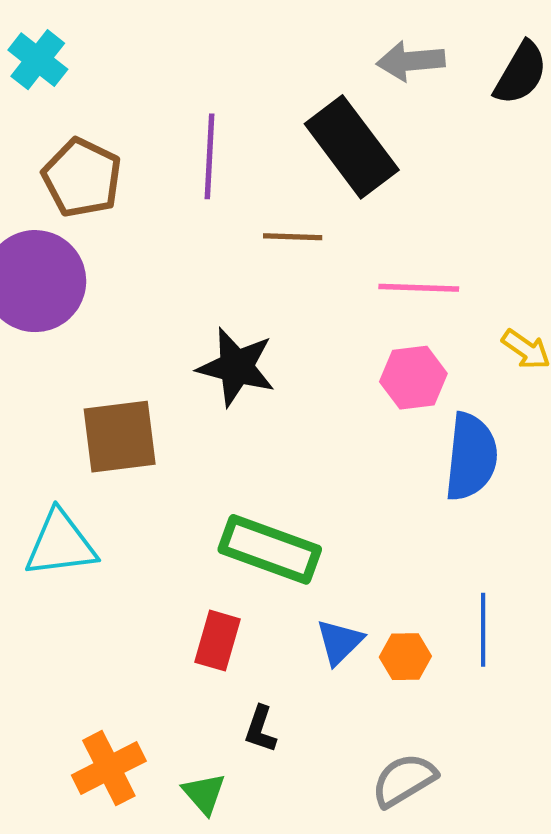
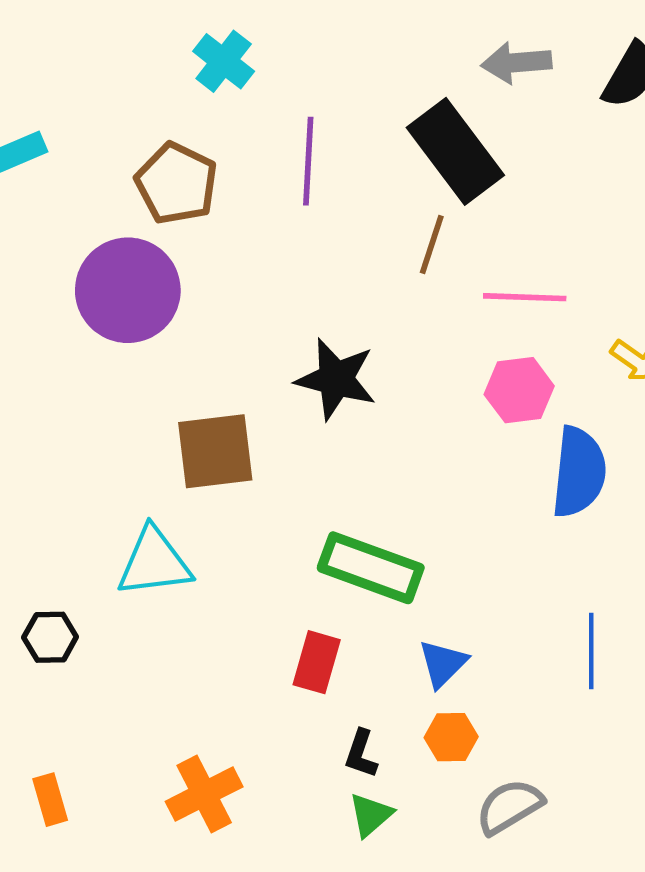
cyan cross: (38, 60) -> (224, 61), moved
brown line: (293, 237) -> (432, 244), moved, turned -74
orange hexagon: (405, 657) -> (451, 737), moved
green triangle: (204, 794) -> (371, 815), moved, turned 30

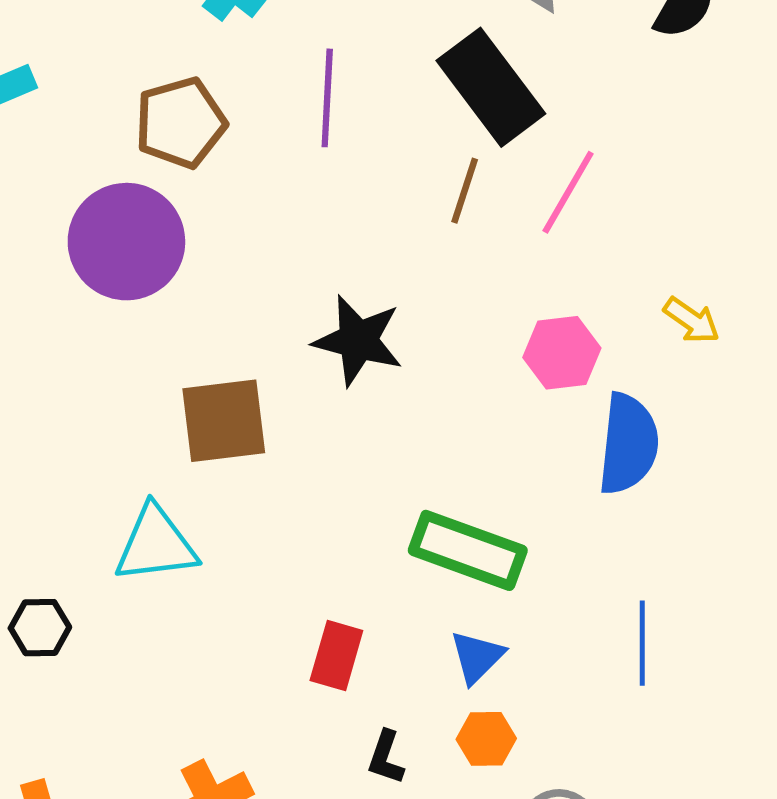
brown pentagon: (176, 183) -> (180, 123), turned 30
pink line: (525, 297) -> (568, 192), moved, turned -62
green rectangle: (371, 568) -> (468, 550), moved

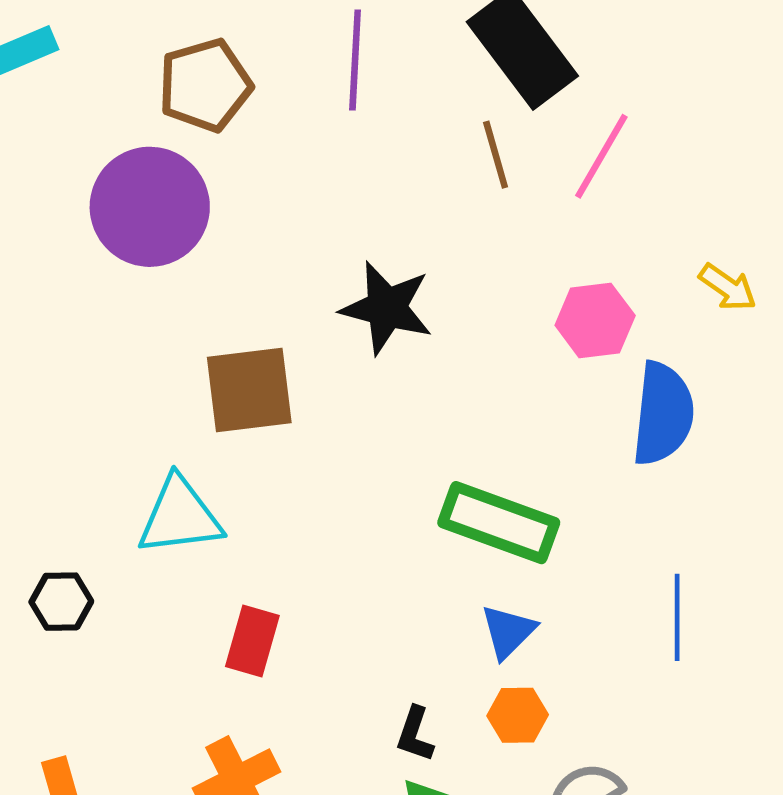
brown line: (465, 191) -> (496, 155), turned -34
red rectangle: (336, 655) -> (252, 641), moved

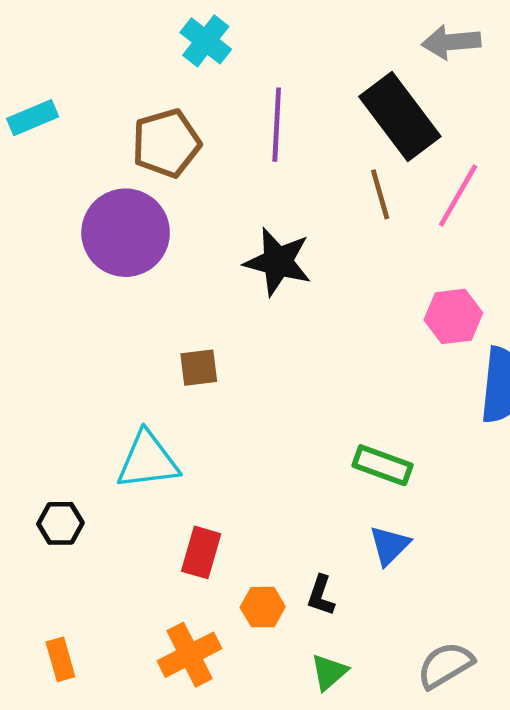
black star: (387, 308) -> (278, 262), moved
brown square: (249, 390) -> (199, 368), size x0.6
green rectangle: (499, 523) -> (382, 465), size x0.7
orange hexagon: (518, 715) -> (263, 607), moved
black L-shape: (415, 734) -> (321, 595), moved

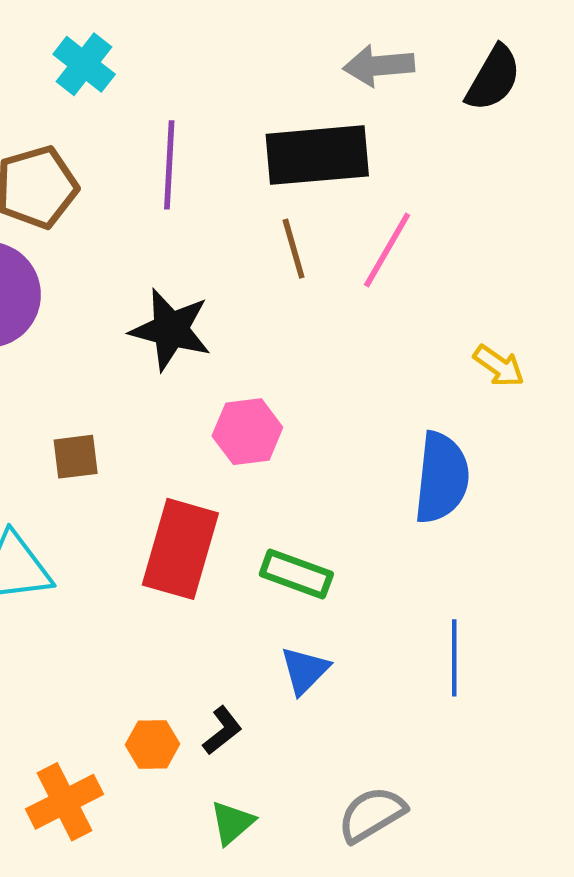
black rectangle: (400, 116) -> (317, 155), turned -58
pink hexagon: (453, 316) -> (247, 432), moved
red rectangle: (201, 552) -> (180, 549), moved, size x1.6
black L-shape: (321, 595) -> (222, 730), turned -147

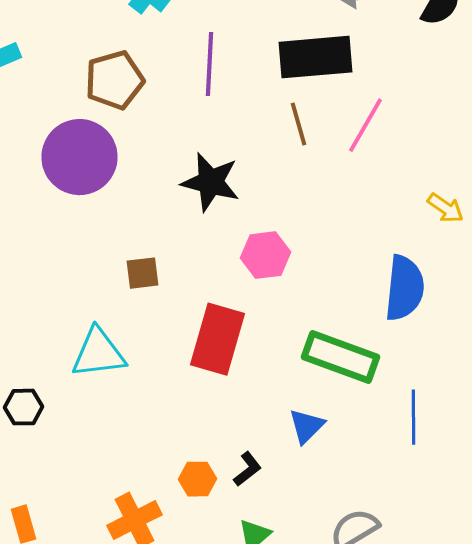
green rectangle: (296, 574) -> (340, 357), moved, size x1.5

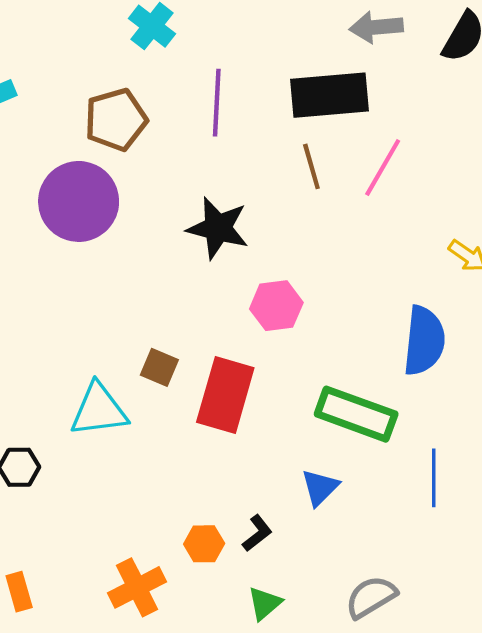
brown square: (142, 273) -> (159, 367), moved, turned 30

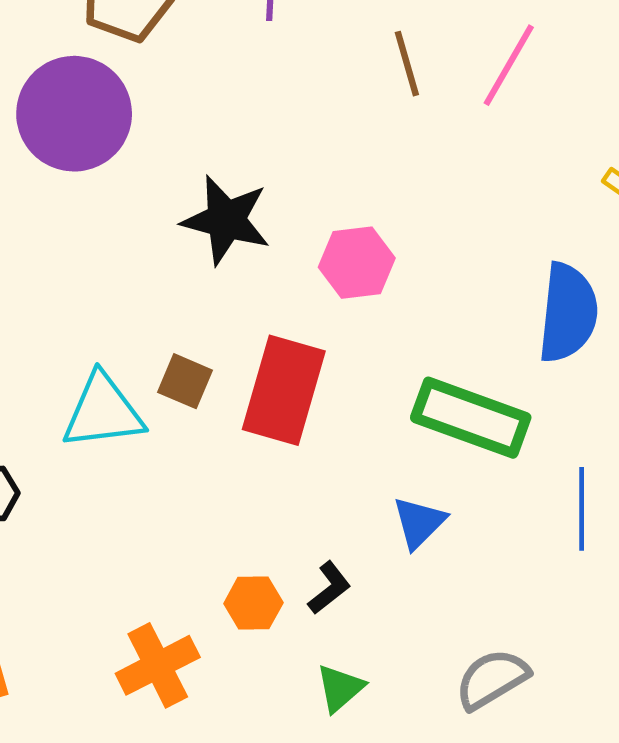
black star: (218, 228) -> (226, 220), moved
brown square: (159, 367) -> (185, 381), moved

